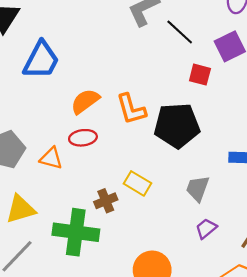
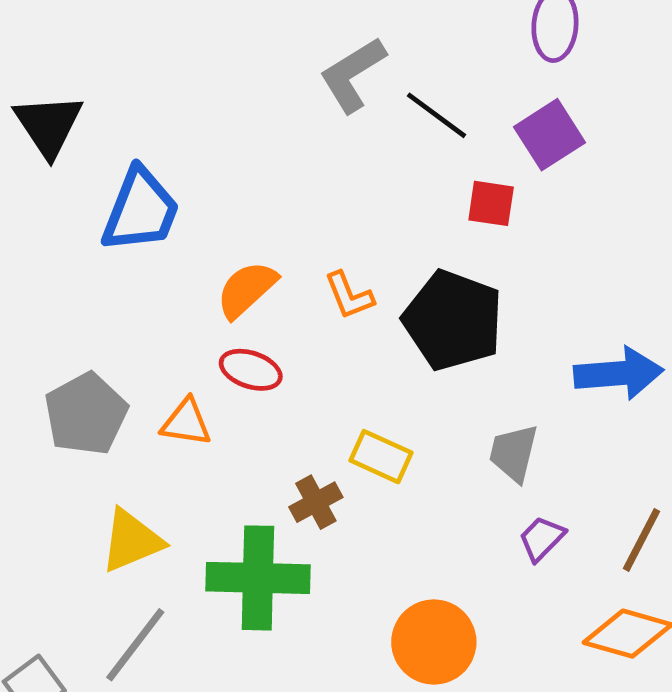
orange L-shape: (131, 109) -> (349, 295), size x0.7
black pentagon: (177, 125) -> (453, 320), turned 30
red ellipse: (83, 138) -> (251, 370), turned 32

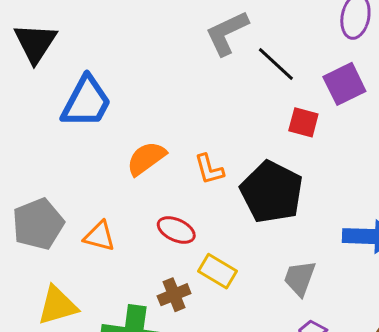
red ellipse: (251, 370) -> (176, 230), moved

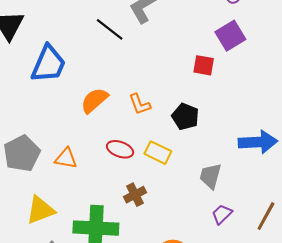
black line: (276, 64) -> (110, 29), moved
black pentagon: (272, 192) -> (185, 117), size x0.6
yellow rectangle: (218, 271) -> (158, 153), moved
brown cross: (174, 295) -> (135, 195), moved

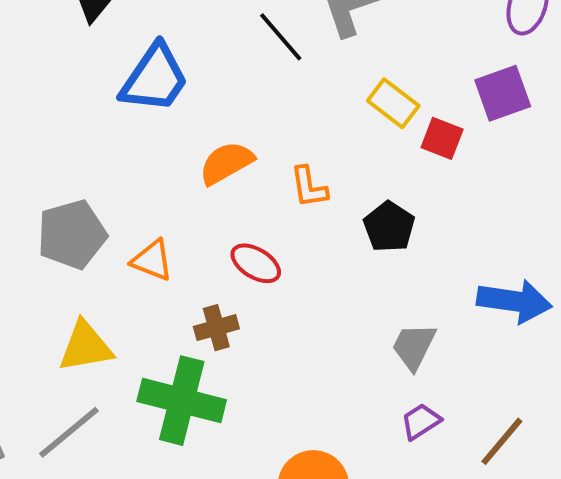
yellow rectangle: (158, 153) -> (393, 103), moved
brown cross: (135, 195) -> (216, 328), moved

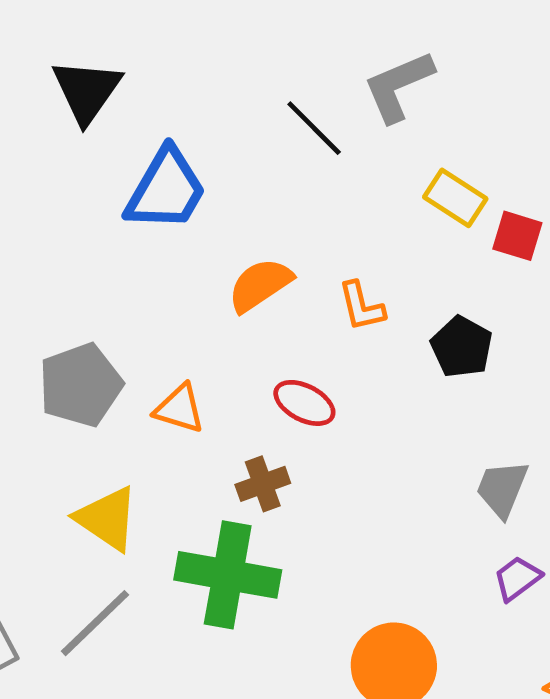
yellow triangle: (86, 347) -> (107, 519), turned 48

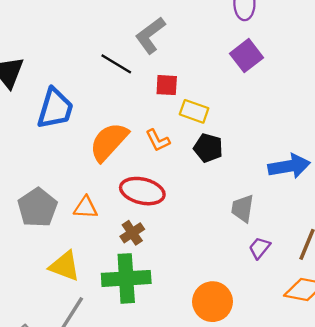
yellow rectangle: (455, 198) -> (194, 111), moved
red square: (517, 236) -> (167, 85), moved
orange semicircle: (260, 285) -> (109, 142), size x1.4
red ellipse: (304, 403) -> (142, 191), size x1.5

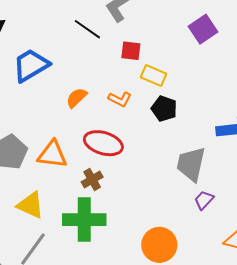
blue trapezoid: (55, 109) -> (31, 65), turned -141
orange L-shape: (158, 140) -> (120, 99), turned -40
orange semicircle: (109, 142) -> (76, 98), size x0.6
orange triangle: (86, 208) -> (52, 155), size x1.4
gray trapezoid: (243, 208) -> (191, 164), size x1.4

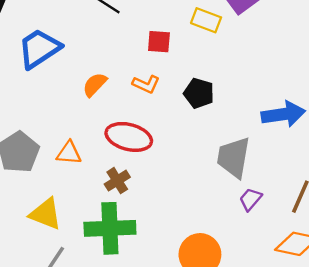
red square: (131, 51) -> (159, 42), moved
yellow rectangle: (154, 76) -> (206, 20), moved
orange triangle: (52, 155) -> (69, 153), size x0.7

